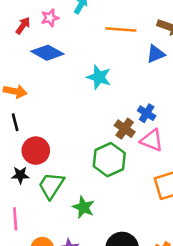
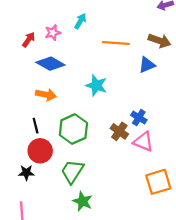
orange arrow: (15, 91) -> (46, 95), moved
black line: (15, 122) -> (36, 126), moved
green hexagon: (109, 160) -> (73, 129), moved
green trapezoid: (51, 185) -> (72, 171), moved

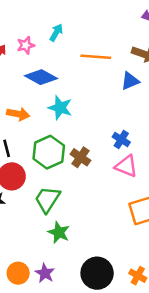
blue diamond: (50, 64) -> (41, 77), moved
cyan star: (96, 85) -> (60, 108), moved
brown cross: (119, 131) -> (80, 157), moved

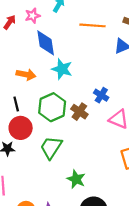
blue diamond: (41, 77) -> (46, 43), turned 52
blue cross: (121, 139) -> (101, 95), moved
green star: (59, 232) -> (76, 179), moved

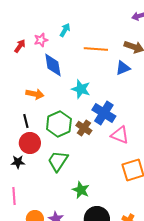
cyan star: (62, 69) -> (81, 89), moved
blue cross: (101, 95) -> (104, 113), size x1.6

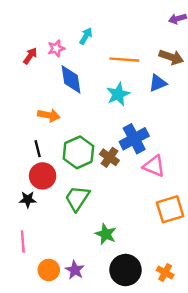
cyan star: (81, 89) -> (118, 94), moved, turned 30
blue cross: (104, 113) -> (134, 139), turned 30

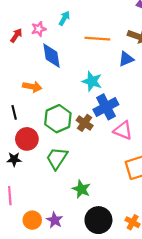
cyan star: (118, 94) -> (92, 81), moved, turned -30
black line: (38, 149) -> (14, 112), moved

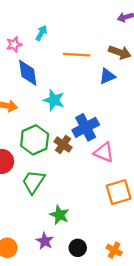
cyan star: (92, 81) -> (54, 100), moved
purple star: (55, 220) -> (45, 241), moved
black circle: (98, 220) -> (78, 248), size x0.6

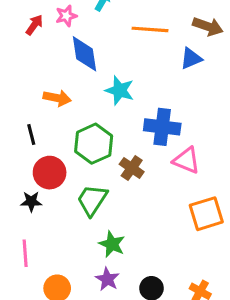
blue cross: (86, 127) -> (162, 127), turned 35
brown cross: (63, 144) -> (132, 168), moved
green star: (60, 215) -> (112, 244), moved

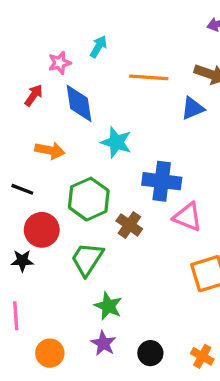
red arrow: (34, 25) -> (34, 95), moved
black line: (31, 135) -> (22, 189), turned -55

